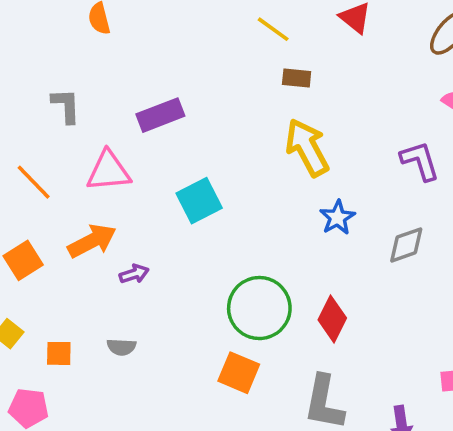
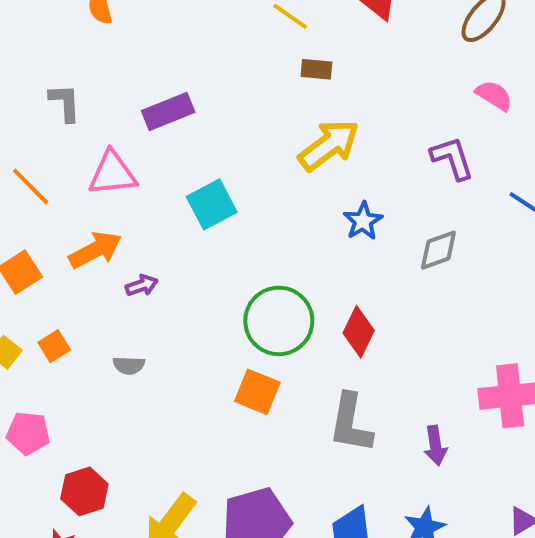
yellow arrow: (307, 148) -> (329, 145), turned 82
orange square: (59, 353) -> (54, 346), moved, turned -32

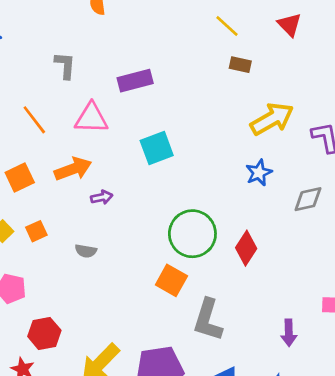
yellow arrow: (329, 145) -> (272, 119), moved
gray L-shape: (351, 423) -> (208, 320), moved

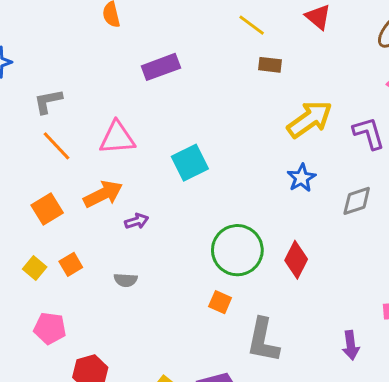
gray L-shape: (65, 65) -> (48, 101), moved, turned -100
purple rectangle: (135, 81) -> (161, 67), moved
orange square: (171, 280) -> (220, 302), size x0.7

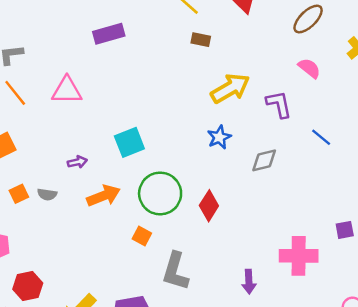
cyan square: (190, 163) -> (129, 142), moved
orange arrow: (103, 194) -> (104, 196), moved
gray semicircle: (126, 280) -> (47, 194), moved

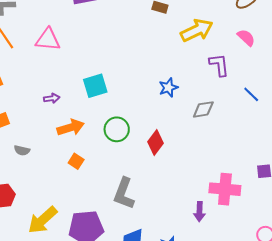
yellow arrow: (230, 88) -> (197, 30), moved
green circle: (160, 193) -> (117, 129), size x0.7
gray semicircle: (47, 194) -> (22, 150), moved
orange square: (142, 236) -> (76, 161), moved
purple arrow: (249, 282) -> (199, 212), moved

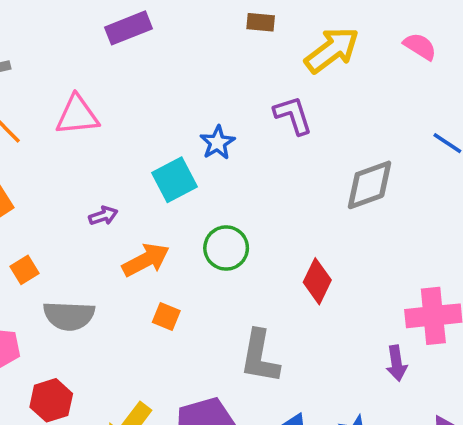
purple L-shape: (219, 65) -> (293, 115), moved
blue star: (168, 88) -> (217, 143), moved
gray diamond: (203, 109) -> (369, 185), size x1.4
red diamond: (156, 143) -> (317, 281), moved
gray semicircle: (22, 150) -> (69, 316), size x1.8

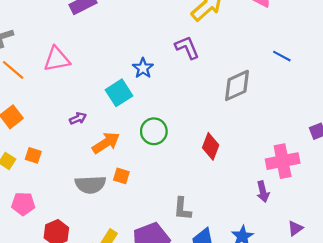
orange square: (25, 270) -> (33, 155), turned -35
gray semicircle: (69, 316) -> (90, 185), moved
gray L-shape: (260, 357) -> (182, 209), moved, size x0.7

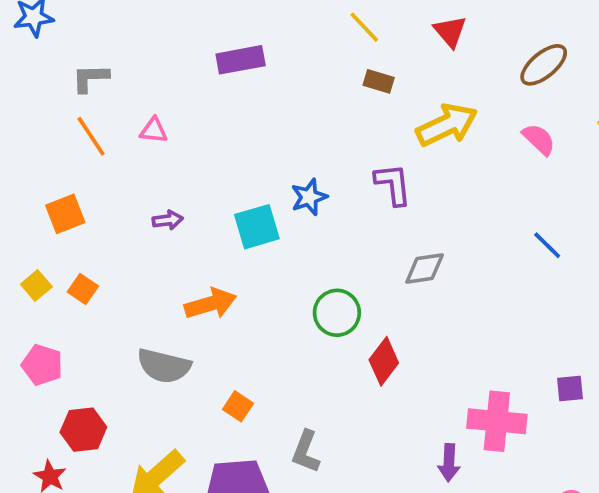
pink triangle: (57, 59) -> (154, 130), moved, size x0.6
gray diamond: (237, 85) -> (425, 269), moved, size x0.7
purple arrow: (78, 118) -> (168, 220), moved
green circle: (154, 131) -> (337, 313), moved
orange square: (121, 176) -> (238, 406), moved

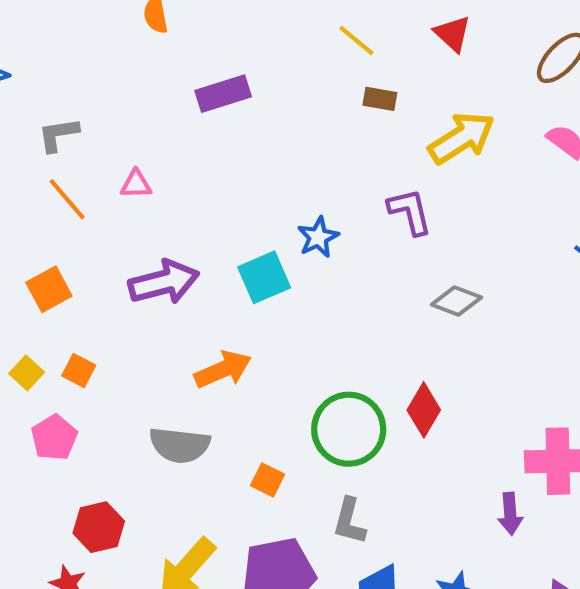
purple arrow: (168, 220) -> (164, 282), size x2.0
gray diamond: (425, 269) -> (456, 301), turned 36
green circle: (337, 313) -> (349, 429), moved, size x1.4
pink pentagon: (42, 365) -> (54, 438), moved, turned 30

